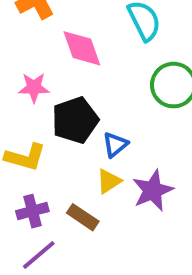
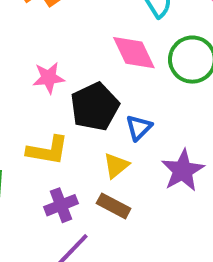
pink diamond: (82, 48) -> (134, 53), moved
yellow triangle: (109, 181) -> (116, 166), moved

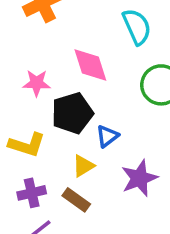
pink diamond: (134, 53) -> (90, 65), moved

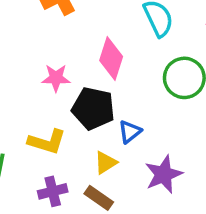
pink diamond: (90, 65) -> (111, 59), turned 36
black pentagon: (72, 113) -> (93, 108), turned 30

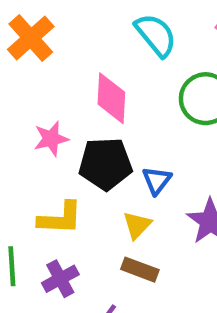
purple cross: (53, 191) -> (60, 279), moved

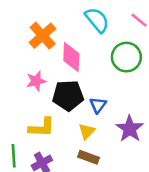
orange cross: (31, 38) -> (43, 36), moved

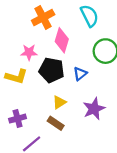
blue triangle: (98, 105) -> (80, 74), moved
yellow L-shape: (42, 127) -> (16, 76), moved

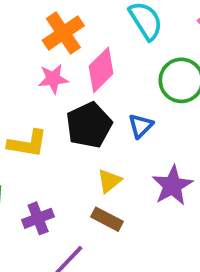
pink diamond: (62, 40) -> (101, 70), turned 35
pink star: (29, 52) -> (53, 79), moved
black pentagon: (52, 70) -> (89, 125), turned -30

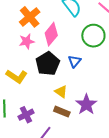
yellow L-shape: (27, 144) -> (17, 76), turned 30
yellow triangle: (109, 181) -> (61, 92), turned -40
purple star: (172, 186) -> (86, 104), moved

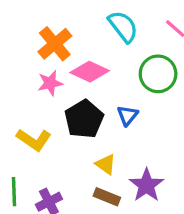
pink diamond: (51, 34) -> (90, 72), turned 75

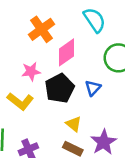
pink diamond: (90, 72) -> (67, 52), turned -64
pink star: (50, 83) -> (31, 71), moved

